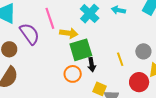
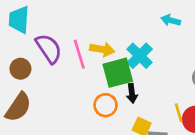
cyan cross: (90, 14) -> (140, 56), moved
pink line: (50, 18) -> (79, 54), moved
yellow line: (120, 59) -> (179, 113), moved

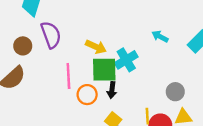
pink line: (79, 54) -> (68, 76), moved

